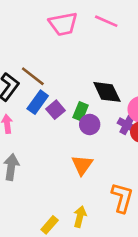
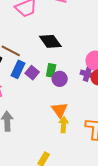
black diamond: (107, 92) -> (50, 41), moved
yellow arrow: (80, 217) -> (64, 125), moved

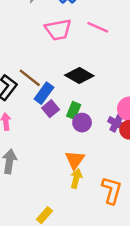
black diamond: (50, 41) -> (79, 75), turned -35
blue rectangle: (18, 69) -> (44, 93), moved

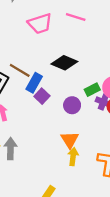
green rectangle: (74, 110) -> (92, 90), moved, turned 48

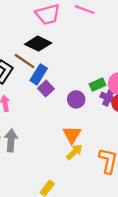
black diamond: (64, 63) -> (38, 44), moved
yellow arrow: (73, 157) -> (74, 152), turned 36

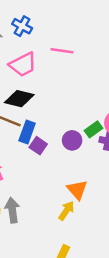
purple circle: (76, 99) -> (72, 140), moved
yellow arrow: (74, 152) -> (66, 211), moved

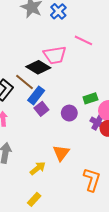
pink trapezoid: (23, 65) -> (55, 55), moved
green rectangle: (93, 129) -> (90, 98), moved
yellow arrow: (66, 211) -> (38, 168), moved

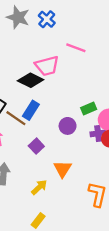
brown line: (24, 82) -> (16, 118), moved
purple square: (41, 109) -> (36, 146), moved
purple cross: (97, 123) -> (98, 133), turned -32

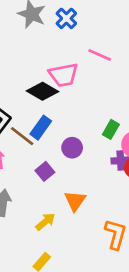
green rectangle: (89, 108) -> (111, 129), turned -40
purple circle: (68, 126) -> (72, 148), moved

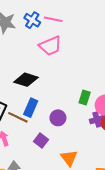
pink line: (100, 55) -> (53, 19), moved
pink trapezoid: (63, 75) -> (50, 46), moved

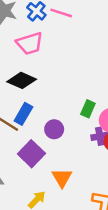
pink trapezoid: (50, 46) -> (30, 43), moved
purple square: (41, 140) -> (31, 154), size x1.5

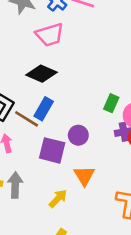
purple circle: (54, 129) -> (78, 135), moved
purple square: (31, 154) -> (52, 150), turned -30

